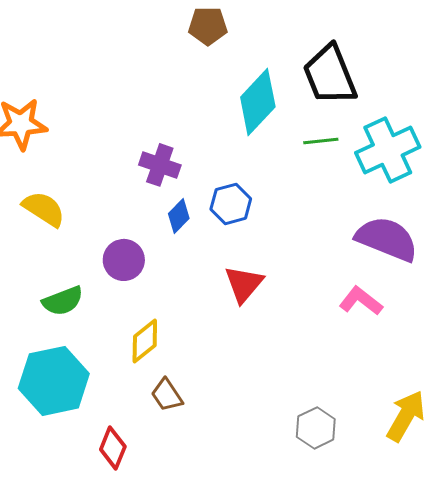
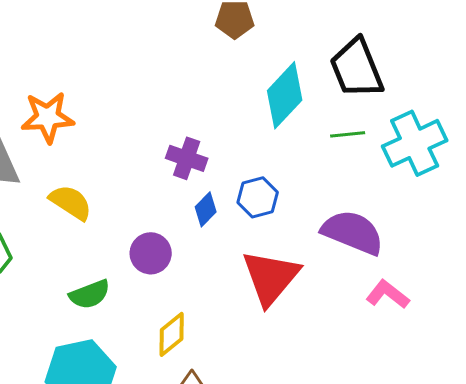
purple semicircle: (387, 239) -> (353, 232), moved
red triangle: (244, 284) -> (271, 277), size x1.5

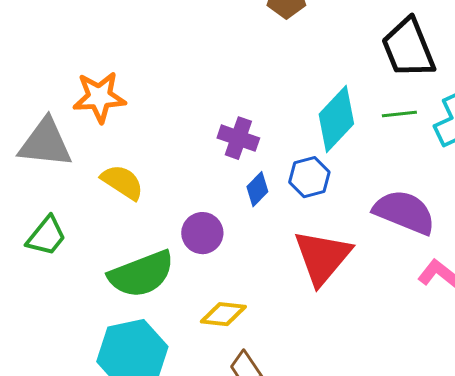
cyan diamond: (285, 95) -> (336, 119), moved
green semicircle: (90, 294) -> (141, 274), size x1.6
yellow diamond: (172, 334) -> (223, 314), turned 45

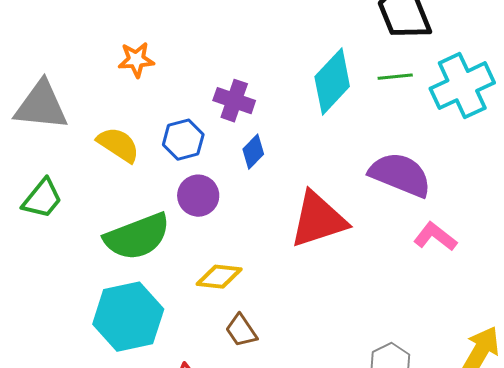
orange star: (99, 97) -> (136, 60), moved, size x0.7
blue hexagon: (309, 177) -> (183, 140), moved
red triangle: (322, 257) -> (318, 220), turned 32

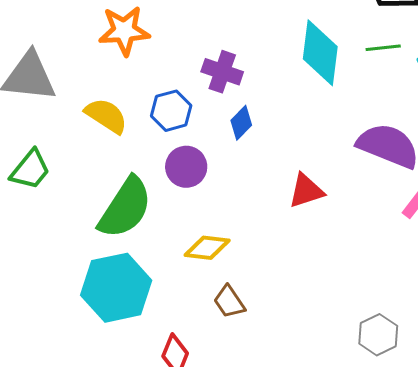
orange star: (136, 60) -> (124, 31), size x1.4
cyan diamond: (332, 82) -> (320, 53), turned -36
red triangle: (318, 220) -> (306, 191), size x0.6
green semicircle: (137, 237) -> (125, 208), turned -36

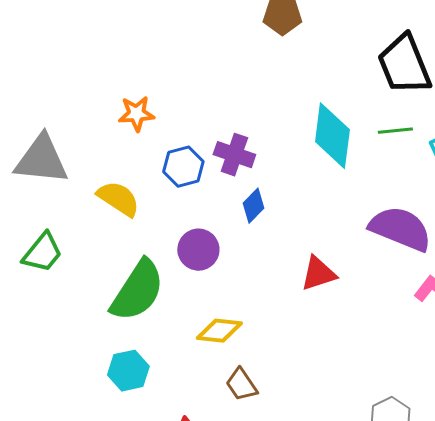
orange star: (124, 31) -> (136, 114), size x0.7
blue hexagon: (171, 111) -> (183, 167), moved
cyan hexagon: (116, 288) -> (128, 371), size x0.6

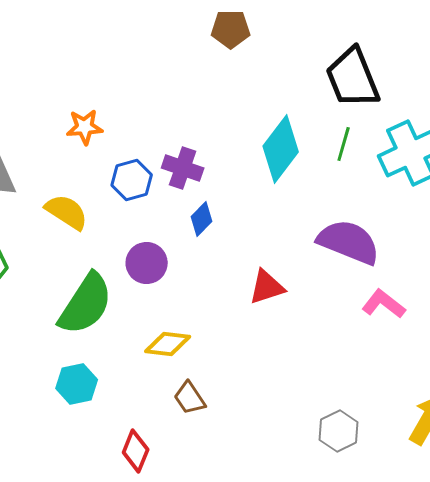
green line: (395, 131) -> (344, 144), turned -68
cyan diamond: (332, 136) -> (281, 149), turned 30

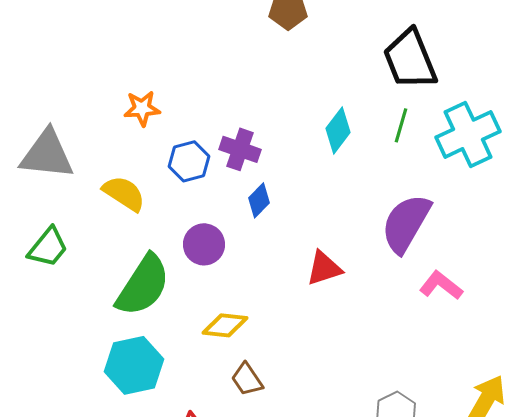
cyan diamond: (281, 149) -> (338, 130), size x0.7
purple semicircle: (349, 242) -> (406, 223), turned -82
cyan hexagon: (77, 384) -> (134, 365), size x1.4

